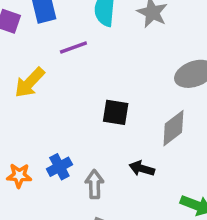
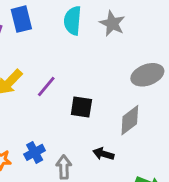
purple line: (73, 48) -> (46, 86), moved, turned -30

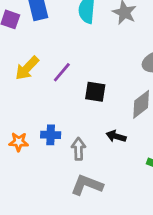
blue cross: (35, 152) -> (51, 135), turned 30

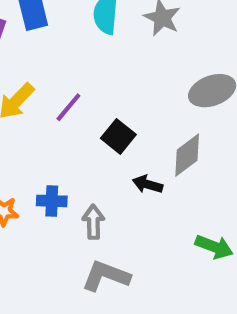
black square: (95, 92) -> (118, 136), turned 30
black arrow: (116, 136) -> (148, 184), moved

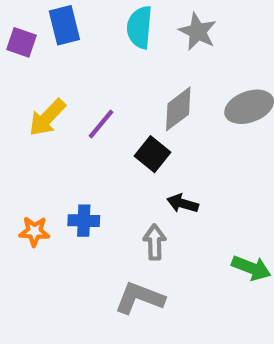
gray diamond: (187, 155) -> (178, 109), moved
gray arrow: (93, 222) -> (155, 242), moved

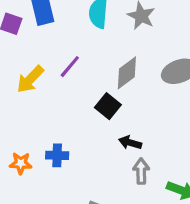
purple line: (101, 124) -> (70, 67), moved
gray arrow: (155, 242) -> (141, 171), moved

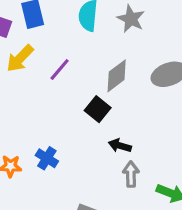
yellow arrow: (30, 79) -> (20, 58), moved
blue cross: (57, 155) -> (47, 158), turned 30

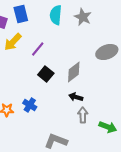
gray diamond: (117, 76) -> (74, 72), moved
black square: (98, 109) -> (46, 74), moved

